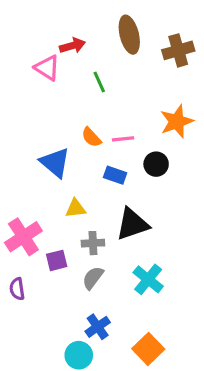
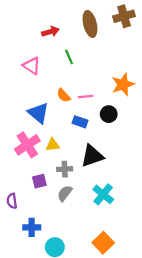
brown cross: (178, 50) -> (124, 16), moved
pink triangle: (47, 68) -> (32, 66), moved
pink cross: (23, 237) -> (27, 145), moved
blue cross: (98, 327) -> (32, 227), moved, turned 35

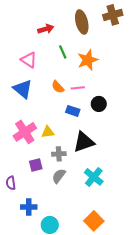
orange star: (123, 84) -> (88, 60), moved
blue triangle: (38, 113) -> (23, 89), moved

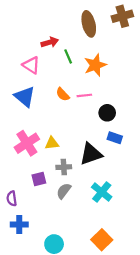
red arrow: (46, 29) -> (50, 42), moved
blue rectangle: (73, 111) -> (115, 138), moved
blue cross: (29, 207) -> (19, 225), moved

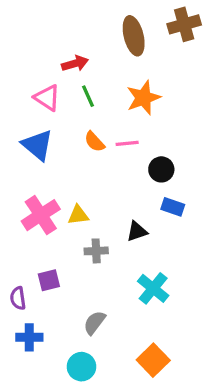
green line: (68, 56) -> (88, 96), moved
black triangle: (91, 154) -> (137, 231), size x0.6
purple square: (39, 179) -> (49, 280), moved
gray semicircle: (64, 191) -> (95, 323), moved

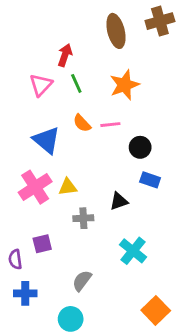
red arrow: (75, 64) -> (65, 55), turned -55
pink triangle: (47, 98) -> (41, 85), turned 40
blue triangle: (37, 145) -> (46, 140), moved
orange square: (153, 360) -> (156, 310), moved

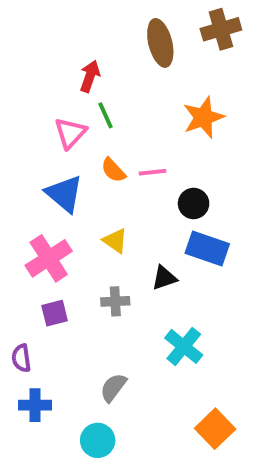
pink triangle: (41, 85) -> (70, 133), moved
orange star: (124, 85) -> (203, 117), moved
blue rectangle: (150, 180) -> (207, 249), size x1.5
yellow triangle: (68, 187) -> (115, 241), moved, turned 42
purple square: (42, 244) -> (55, 313), moved

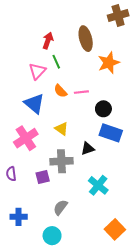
brown ellipse: (160, 43) -> (86, 39), moved
gray cross: (115, 301) -> (61, 161), size x1.5
purple square: (55, 313) -> (43, 177), moved
purple semicircle: (21, 358) -> (11, 174), moved

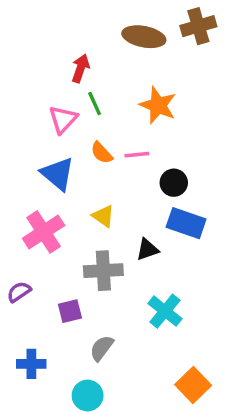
brown ellipse: (86, 39) -> (144, 37), moved, turned -65
orange star: (109, 63) -> (158, 105), moved, turned -30
purple semicircle: (11, 174) -> (19, 292), turned 64
purple square: (43, 177) -> (70, 311), moved

